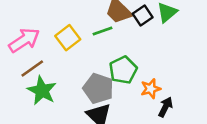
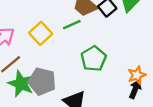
gray pentagon: (98, 88) -> (42, 81), moved
orange star: (151, 89) -> (137, 75), moved

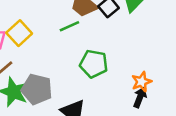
yellow square: (41, 33) -> (19, 33), moved
green pentagon: (94, 59) -> (94, 64), turned -30

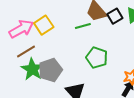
gray pentagon: (37, 89) -> (50, 70), turned 30

